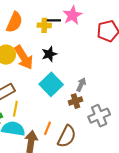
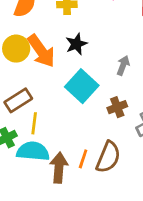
gray arrow: (81, 85) -> (123, 65), moved
orange line: (48, 128) -> (83, 159), moved

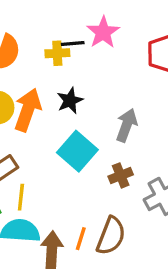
orange arrow: (41, 51) -> (28, 110), turned -124
gray arrow: (123, 65) -> (127, 125), size x1.4

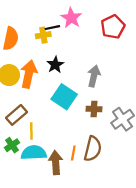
brown cross: (121, 175) -> (94, 109), turned 32

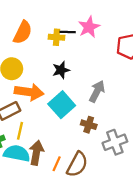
orange arrow: (29, 74) -> (29, 92), moved, turned 72
brown arrow: (56, 163) -> (36, 153), moved

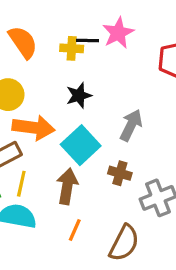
orange semicircle: (23, 32) -> (23, 42), turned -60
brown arrow: (36, 153) -> (67, 186), moved
brown semicircle: (77, 164) -> (124, 243), moved

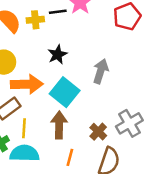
yellow cross: (72, 48) -> (35, 20), moved
brown cross: (120, 173) -> (98, 132), moved, turned 36

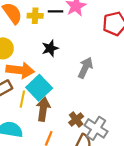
cyan square: (65, 92) -> (39, 88), moved
gray cross: (129, 123) -> (96, 128), moved, turned -35
yellow line: (24, 128) -> (22, 99), moved

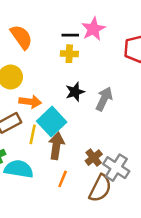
yellow cross: (35, 16) -> (69, 54), moved
black star: (50, 48) -> (75, 92), moved
orange arrow: (20, 70) -> (30, 102), size x0.7

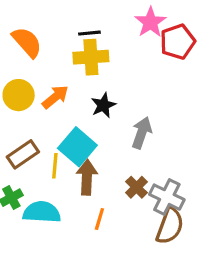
pink star: (93, 29) -> (150, 22), moved
yellow cross: (69, 54) -> (91, 57), size x1.5
gray arrow: (104, 99) -> (142, 133), moved
orange arrow: (30, 102) -> (55, 97), moved, turned -40
brown semicircle: (100, 188) -> (170, 226), moved

